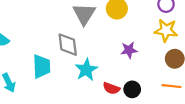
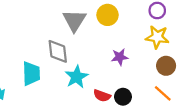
orange line: (171, 86) -> (163, 93), turned 36

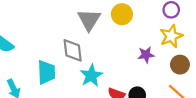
yellow star: (157, 37) -> (171, 36), turned -30
purple star: (120, 57) -> (146, 55), moved

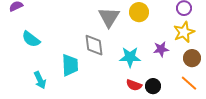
cyan star: (91, 76) -> (130, 57), moved, turned 30

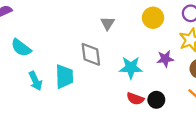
yellow circle: (139, 12) -> (153, 18), moved
gray triangle: (109, 17) -> (108, 23), size x0.6
cyan arrow: (40, 80) -> (35, 81), moved

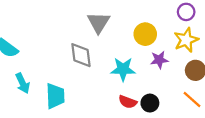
yellow circle: (153, 18) -> (145, 34), moved
gray triangle: (108, 23) -> (99, 22), size x1.5
cyan trapezoid: (64, 77) -> (55, 96), moved

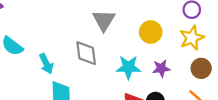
purple star: (159, 60) -> (161, 68), moved
cyan arrow: (23, 83) -> (46, 64), moved

